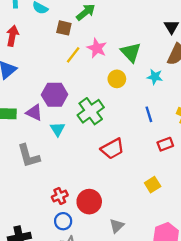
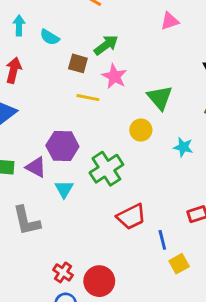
pink star: (97, 48) -> (114, 76), moved
yellow line: (73, 55) -> (88, 98), turned 60
cyan star: (155, 77) -> (183, 147), moved
blue line: (149, 114) -> (162, 240), moved
red cross: (60, 196) -> (63, 272), turned -35

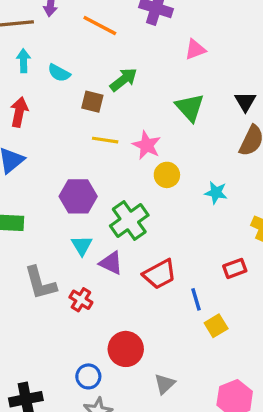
pink star: (114, 76) -> (147, 145), moved
green triangle: (160, 98) -> (190, 107), moved
purple triangle: (36, 167) -> (111, 263), moved
red cross: (63, 272) -> (81, 300), moved

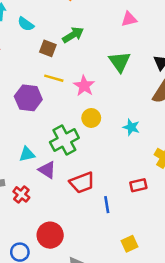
yellow circle: (167, 175) -> (91, 118), moved
purple hexagon: (78, 196) -> (28, 98), moved
cyan triangle: (82, 245) -> (27, 154), turned 42
yellow square: (216, 326) -> (129, 244), moved

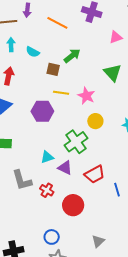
red circle: (50, 235) -> (73, 205), moved

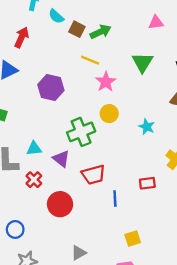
brown square: (53, 69) -> (77, 29), moved
yellow line: (61, 93) -> (90, 60), moved
cyan triangle: (47, 157) -> (34, 148), moved
blue circle: (52, 237) -> (15, 229), moved

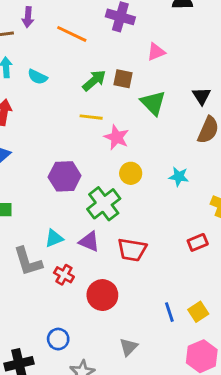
brown square: (77, 29) -> (123, 79), moved
purple hexagon: (51, 88) -> (65, 176), moved
red trapezoid: (93, 175) -> (132, 250), turned 40
blue line: (115, 198) -> (169, 312), moved
gray triangle: (79, 253) -> (128, 347), moved

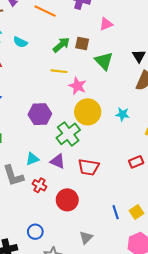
yellow circle: (131, 173) -> (88, 112), size x1.6

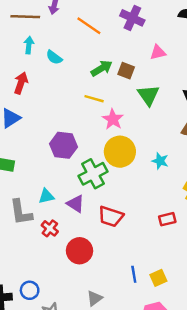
blue circle: (35, 232) -> (30, 290), moved

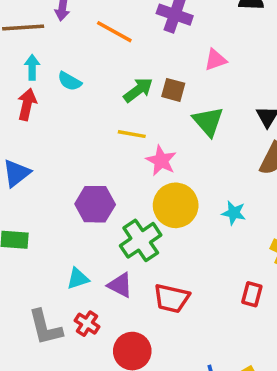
red arrow: (21, 83) -> (27, 104), moved
gray L-shape: (21, 212) -> (45, 327), moved
red rectangle: (167, 219) -> (252, 294), turned -56

